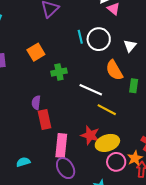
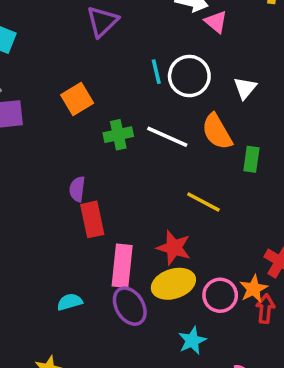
white line: (91, 90) -> (167, 137), moved
yellow ellipse: (107, 143) -> (173, 284), moved
cyan semicircle: (23, 162) -> (70, 302), moved

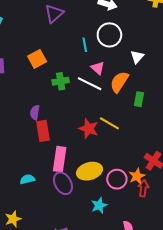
pink triangle: (216, 22) -> (98, 68), moved
white circle: (189, 76) -> (109, 35), moved
orange semicircle: (217, 132) -> (119, 82), turned 60
red star: (174, 248) -> (89, 129), moved

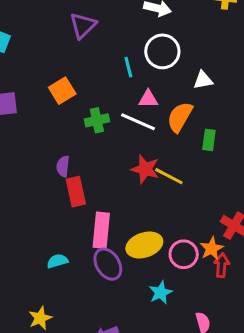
white triangle: (137, 57) -> (203, 80), turned 40
pink triangle: (98, 68) -> (148, 99), turned -40
red star: (89, 129) -> (145, 169), moved

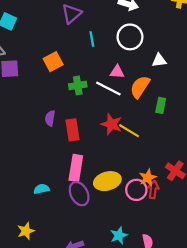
cyan line: (128, 67) -> (92, 39), moved
red rectangle: (76, 192) -> (73, 130), moved
orange star: (212, 249) -> (148, 178), moved
red arrow: (222, 265) -> (153, 190), moved
cyan star: (161, 293) -> (119, 235), moved

